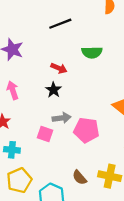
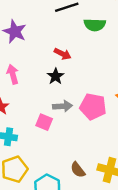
green semicircle: (92, 52) -> (95, 25), moved
pink pentagon: (86, 130) -> (93, 107), moved

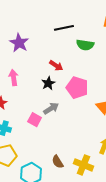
gray arrow: (62, 106) -> (51, 108), turned -35
pink pentagon: (93, 107) -> (77, 88), moved

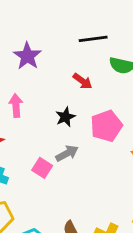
red arrow: (56, 66) -> (83, 81), moved
pink pentagon: (77, 88) -> (106, 126), turned 30

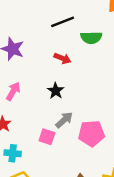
pink arrow: (16, 105) -> (13, 91), turned 48
pink pentagon: (106, 126) -> (91, 133), moved, turned 30

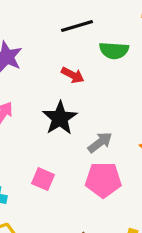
black star: (56, 91) -> (60, 118), size x1.5
gray arrow: (64, 120) -> (100, 142), moved

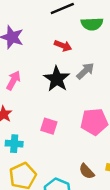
gray arrow: (100, 142) -> (85, 71), moved

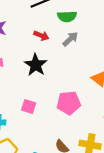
gray arrow: (85, 71) -> (70, 39), moved

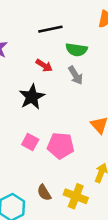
gray arrow: (70, 39) -> (76, 75), turned 91
pink square: (29, 107) -> (30, 142), moved

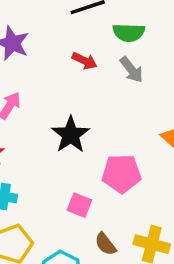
black star: (32, 97) -> (71, 135), moved
pink square: (30, 142) -> (79, 205), moved

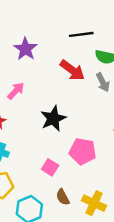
red arrow: (85, 61) -> (72, 70), size x1.5

